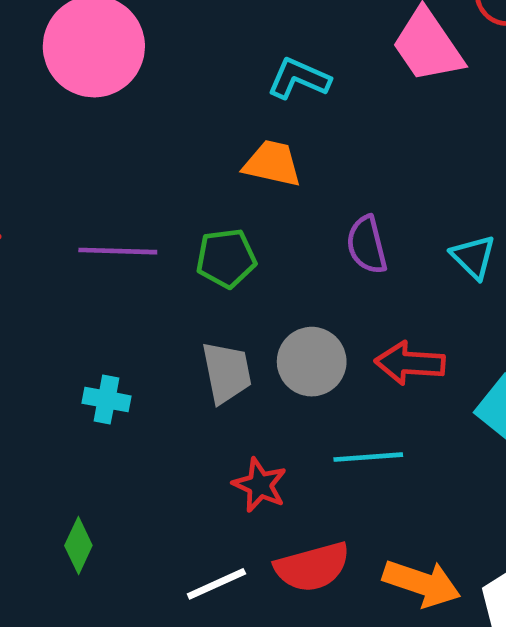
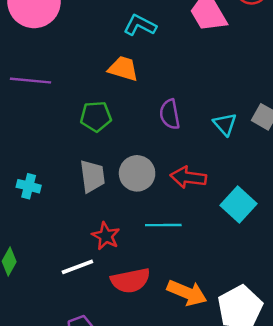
purple line: (118, 251) -> (31, 81), moved
white line: (216, 584) -> (77, 267), moved

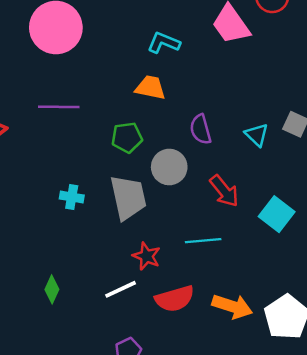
gray circle: (137, 173) -> (169, 167), moved
gray trapezoid: (92, 176) -> (128, 197), size x1.4
red arrow: (188, 177) -> (224, 191), turned -132
cyan cross: (29, 186) -> (72, 197), moved

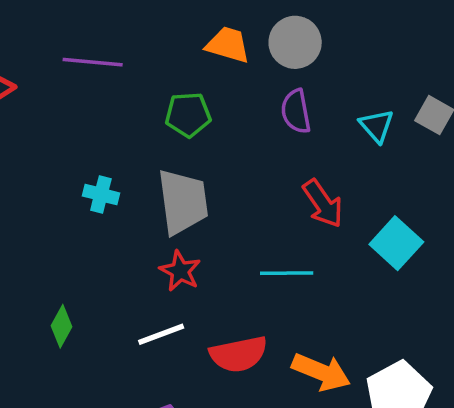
gray circle: (169, 167) -> (295, 42), moved
red star: (146, 256) -> (180, 271), moved

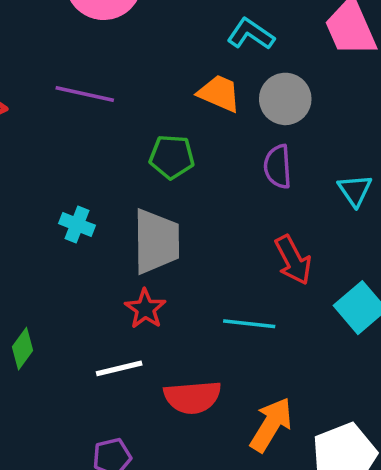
orange arrow: (321, 372) -> (271, 425), turned -88

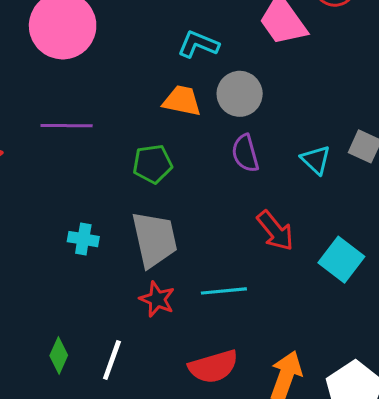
cyan line: (249, 324) -> (224, 291), moved
white line: (119, 368) -> (112, 360), moved, turned -45

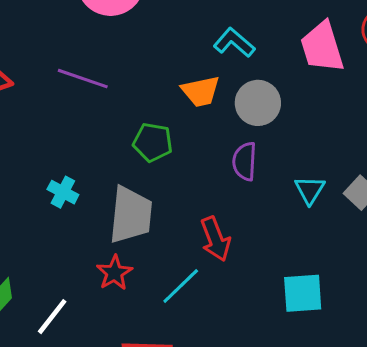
orange trapezoid: (182, 101) -> (201, 91), turned 138
red arrow: (275, 231) -> (215, 239), moved
cyan square: (341, 260) -> (303, 293), turned 30
cyan line: (224, 291) -> (181, 286), turned -57

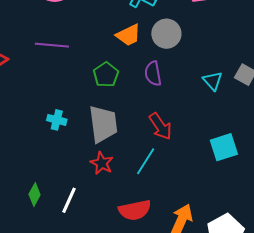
green pentagon: (153, 142) -> (106, 75), turned -30
purple semicircle: (245, 161) -> (153, 74), moved

